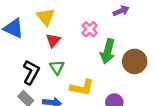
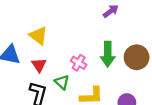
pink cross: (90, 29) -> (79, 63), moved
red triangle: (53, 40) -> (39, 65), moved

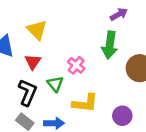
green arrow: (108, 54) -> (110, 45), moved

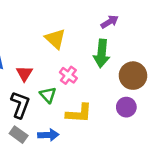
yellow triangle: (37, 30) -> (55, 39), moved
purple circle: (122, 116) -> (126, 107), moved

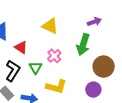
yellow triangle: (55, 39) -> (50, 26), turned -30
red triangle: (24, 73) -> (21, 47), turned -40

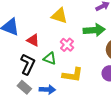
green arrow: (83, 45) -> (94, 30), turned -105
green triangle: (35, 68) -> (50, 59), turned -32

